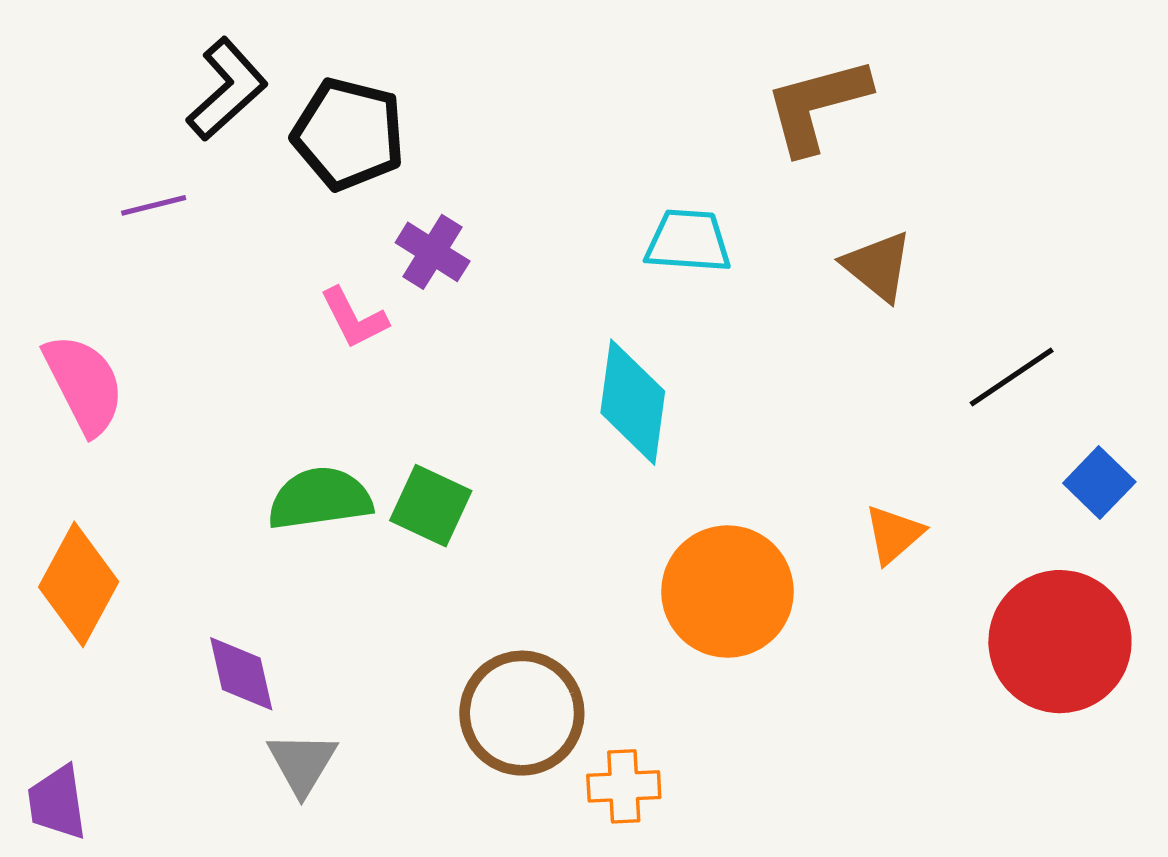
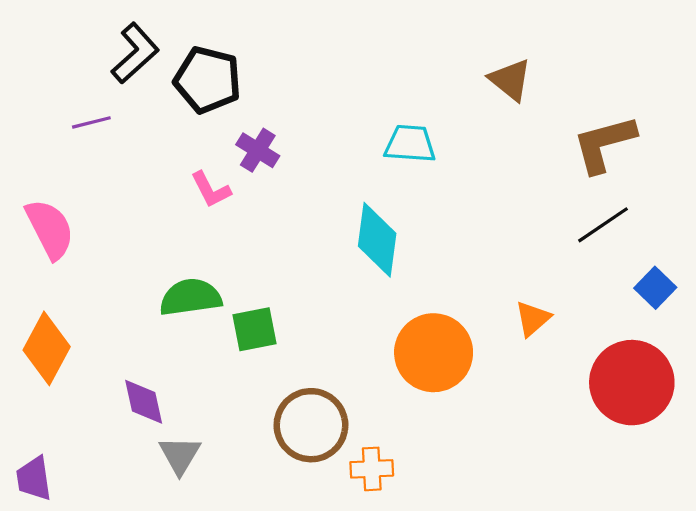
brown L-shape: (817, 105) -> (604, 144), moved
brown triangle: (878, 266) -> (510, 80), moved
green square: (431, 506) -> (254, 329), moved, turned -36

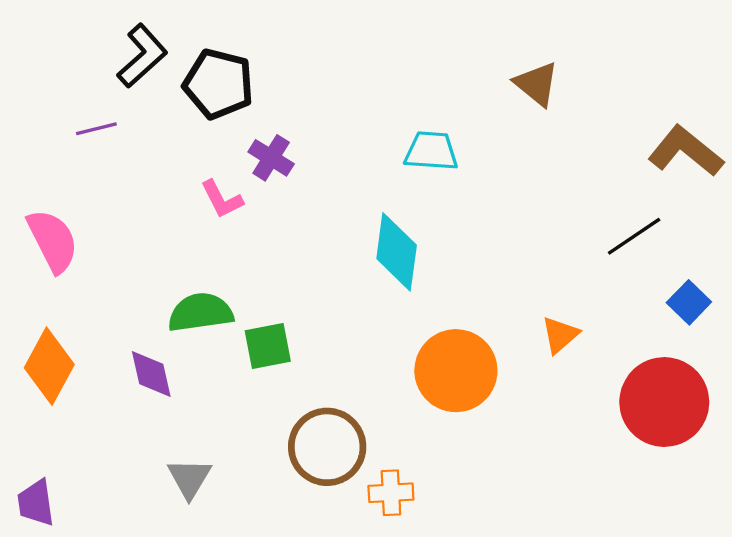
brown L-shape: (604, 144) -> (686, 151), moved, turned 54
purple diamond: (144, 402) -> (151, 374), moved

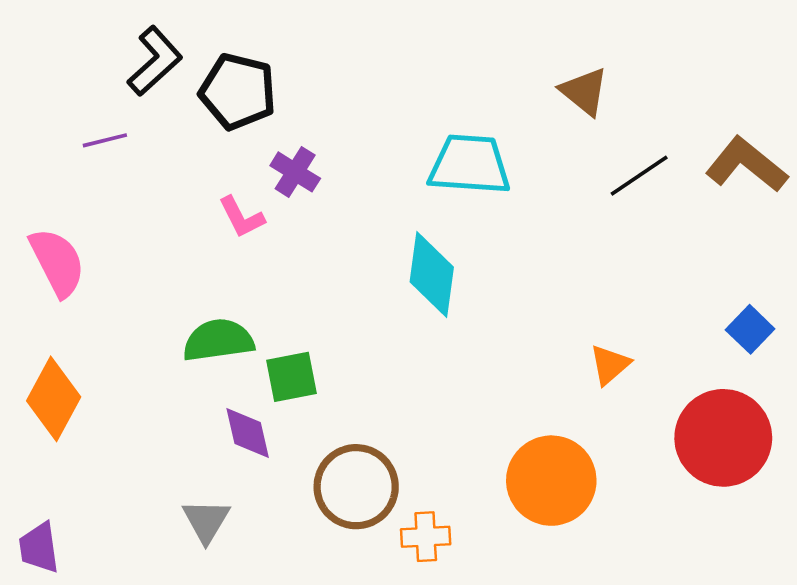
cyan trapezoid: (431, 151) -> (470, 165), size x1.4
black line: (634, 236) -> (639, 176), moved
orange circle: (456, 371) -> (551, 481), moved
purple diamond: (151, 374) -> (248, 433), moved

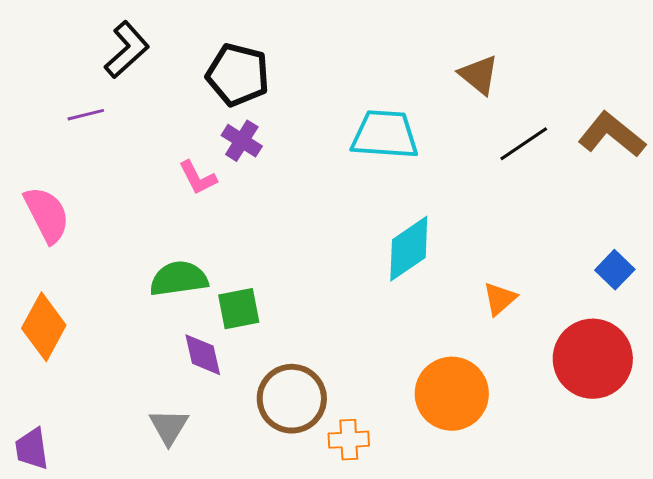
black pentagon: (238, 91) -> (238, 75), moved
cyan diamond: (432, 274) -> (409, 249), moved, turned 48

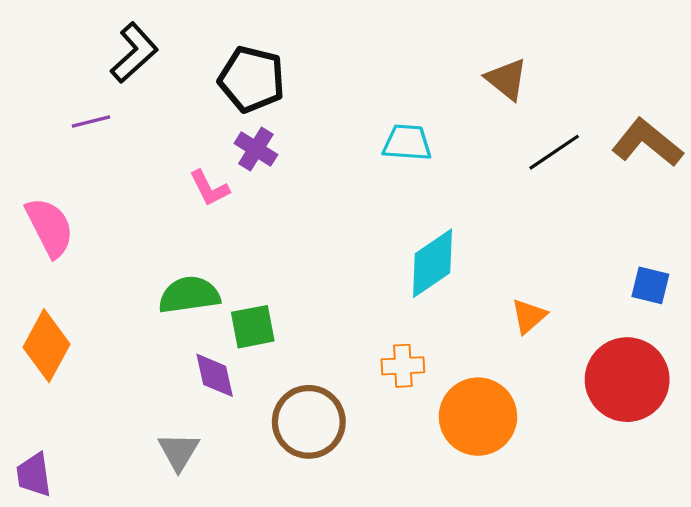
cyan trapezoid: (385, 135) -> (407, 143), size x0.7
blue square: (615, 270) -> (650, 285), turned -30
orange cross: (349, 440) -> (403, 366), moved

